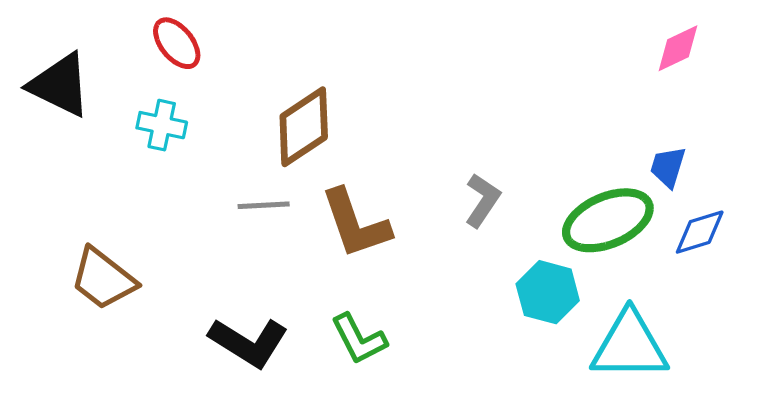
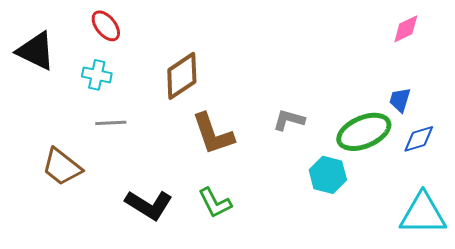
gray L-shape: (482, 200) -> (289, 120), turned -108
gray line: (264, 205) -> (111, 123), moved
cyan triangle: (630, 346) -> (423, 214), moved

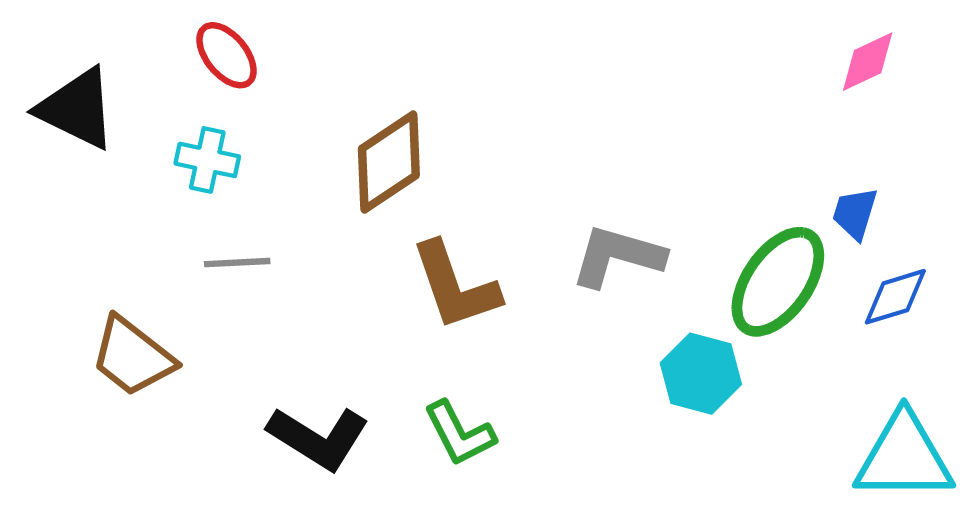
gray L-shape: (289, 120) -> (618, 256), size x1.4
green ellipse: (364, 132) -> (778, 282), turned -32

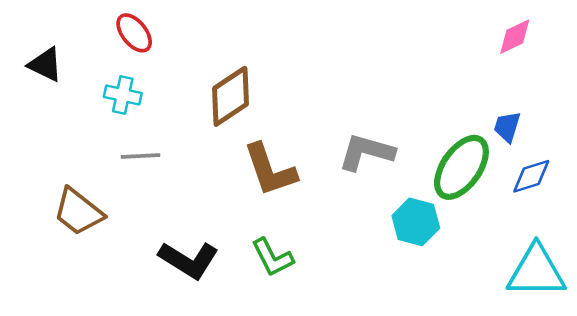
black triangle: (77, 109) -> (45, 65), size x0.7

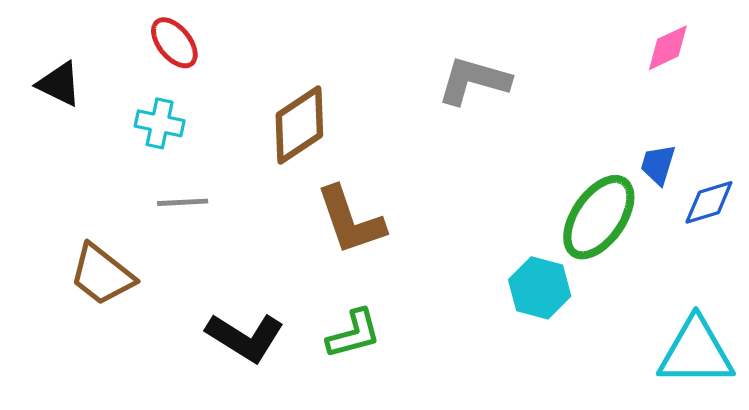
gray L-shape: (366, 152) -> (474, 81), moved
blue diamond: (531, 176) -> (709, 202), moved
green L-shape: (272, 257) -> (354, 334), turned -78

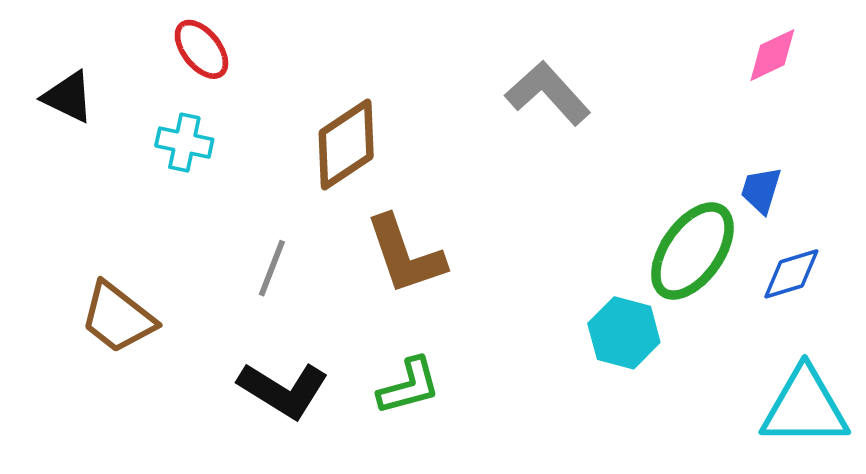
gray L-shape: (474, 81) -> (548, 93), turned 32
gray line: (183, 202) -> (272, 268), moved, turned -66
blue diamond: (709, 202) -> (791, 274), moved

